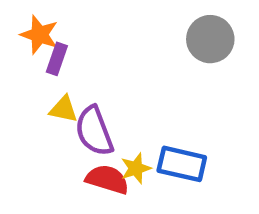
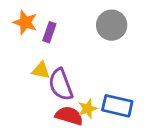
gray circle: (210, 39) -> (112, 25), moved
purple rectangle: (57, 59) -> (49, 32), moved

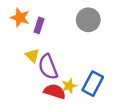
yellow triangle: (41, 70) -> (32, 56), turned 32
blue rectangle: (117, 106) -> (93, 84), turned -75

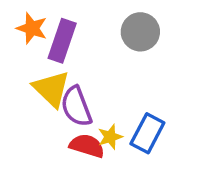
purple rectangle: (39, 25) -> (62, 41), size x1.6
yellow triangle: (32, 56) -> (51, 89), size x1.6

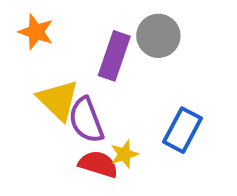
purple rectangle: (62, 41) -> (114, 56), moved
blue rectangle: (147, 133) -> (182, 130), moved

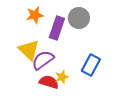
orange star: (36, 32) -> (35, 15), moved, turned -30
purple semicircle: (86, 120) -> (43, 60), turned 75

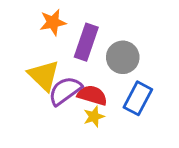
gray circle: (79, 18) -> (123, 57), moved
red semicircle: (49, 82) -> (92, 95), moved

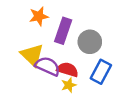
purple semicircle: (65, 91) -> (48, 66), turned 60

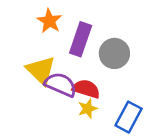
orange star: (39, 16) -> (49, 21), turned -30
blue rectangle: (101, 72) -> (129, 117), moved

